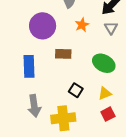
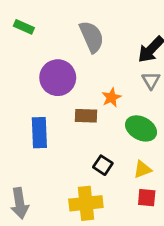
orange star: (82, 25) -> (111, 97), moved
gray arrow: (34, 106) -> (20, 203), moved
red square: (108, 114) -> (147, 198), turned 32

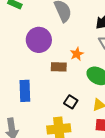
blue rectangle: (39, 133) -> (25, 91), moved

